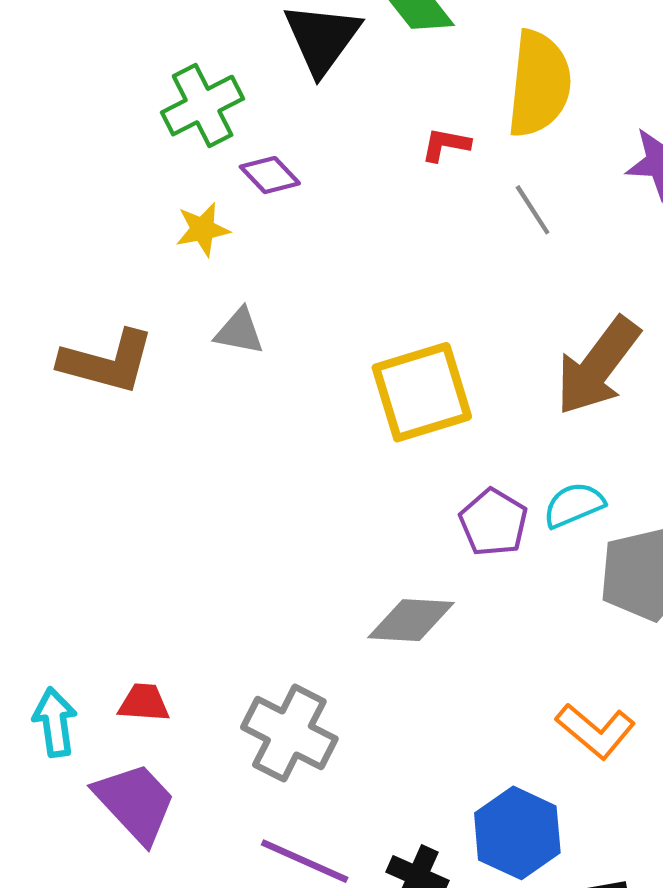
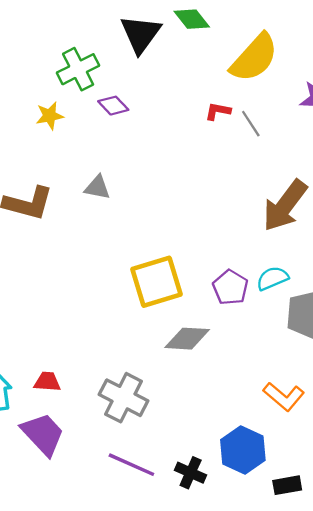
yellow semicircle: (539, 84) -> (254, 58), turned 36
red L-shape: (446, 145) -> (218, 111), moved
yellow star: (203, 229) -> (50, 116), moved
yellow square: (422, 392) -> (156, 282), moved

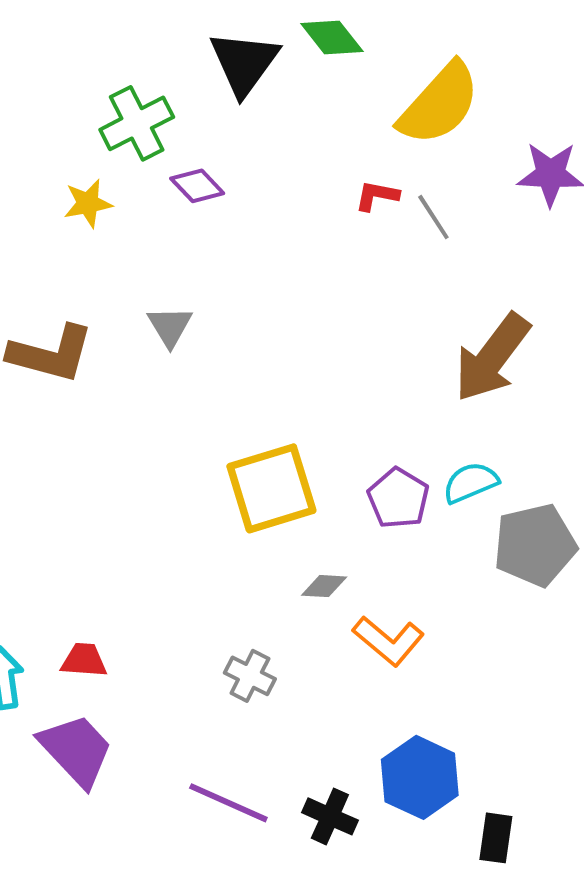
gray triangle: (97, 187) -> (170, 326), turned 48
gray diamond: (187, 339) -> (324, 586), size x0.6
orange L-shape: (284, 397) -> (389, 641), moved
gray cross: (124, 398) -> (250, 676), moved, size x0.6
black rectangle: (287, 485) -> (496, 838), turned -72

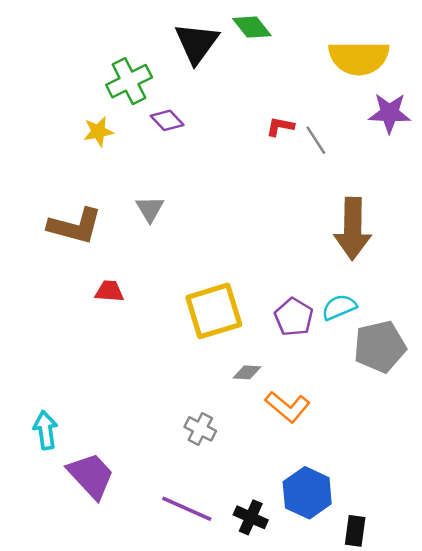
yellow semicircle: (439, 104) -> (359, 58), moved, turned 48
brown arrow: (492, 358) -> (353, 229), turned -36
red trapezoid: (84, 660) -> (109, 291), moved

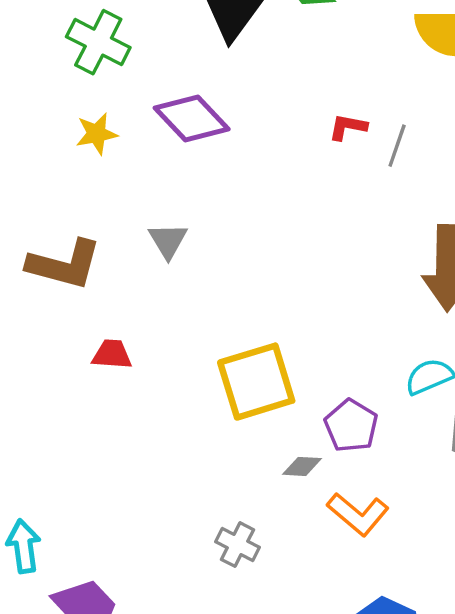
green cross: (129, 81) -> (98, 42), moved, turned -36
purple diamond: (167, 120) -> (192, 118), size x1.6
gray line: (316, 140) -> (397, 146), turned 52
purple pentagon: (294, 317) -> (351, 426), moved

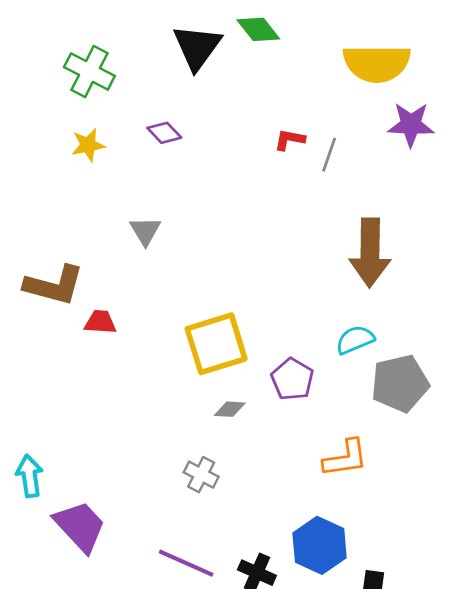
purple diamond: (192, 118) -> (164, 133), size x0.6
brown L-shape: (64, 264) -> (54, 285), moved
gray diamond: (302, 466) -> (230, 409), moved
orange L-shape: (358, 514) -> (345, 458), moved, turned -48

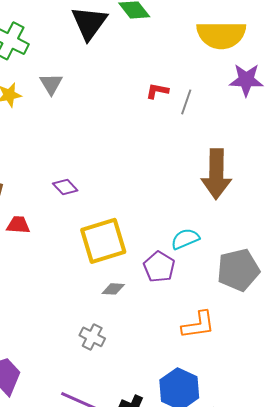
purple diamond: (164, 133) -> (65, 187), moved
gray triangle: (145, 231) -> (51, 84), moved
cyan semicircle: (355, 340) -> (185, 239), moved

